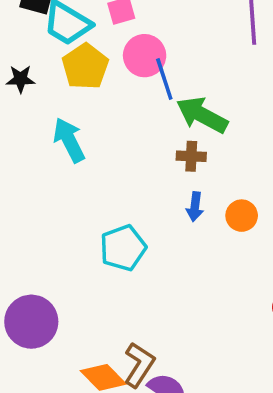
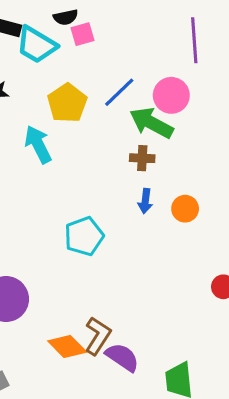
pink circle: (145, 56) -> (171, 95), moved
yellow pentagon: (85, 66) -> (67, 103), moved
blue line: (164, 79) -> (119, 92), turned 64

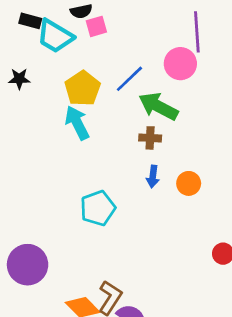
pink circle: (171, 95) -> (180, 64), moved
cyan arrow: (38, 144) -> (77, 123), moved

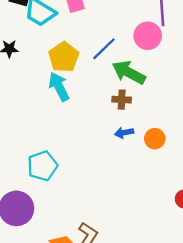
blue arrow: (153, 177) -> (124, 133), turned 72
cyan pentagon: (98, 208) -> (42, 166), moved

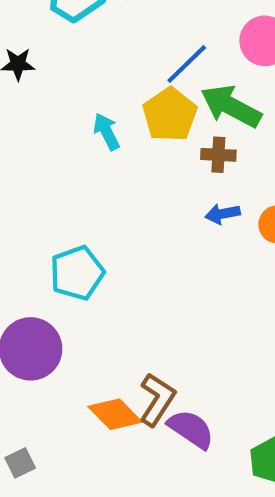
yellow pentagon: (64, 57) -> (170, 115), moved
cyan arrow: (59, 87) -> (107, 132), size x0.7

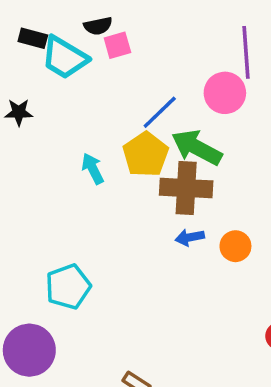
brown cross: (218, 155) -> (186, 188), size x1.8

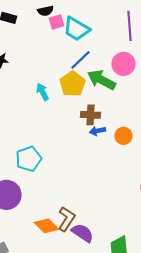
cyan trapezoid: (65, 58) -> (77, 29), moved
pink circle: (225, 93) -> (124, 64), moved
brown cross: (186, 188) -> (91, 115), moved, size x0.7

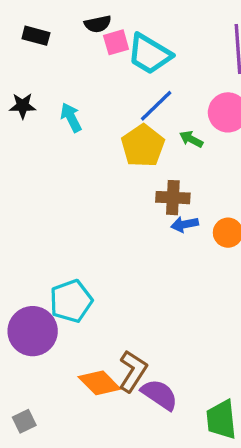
green arrow: (102, 80) -> (191, 139), size x0.5
cyan arrow: (43, 92) -> (71, 117), moved
cyan pentagon: (29, 159) -> (71, 301), moved

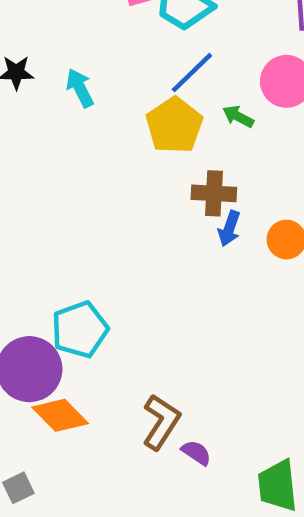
blue arrow: (185, 224) -> (229, 229), turned -60
orange diamond: (99, 383) -> (60, 415), moved
purple semicircle: (159, 395) -> (196, 453), size x0.6

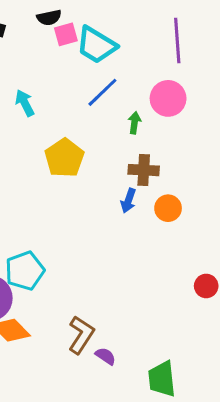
green arrow: (238, 116) -> (134, 123), turned 70
yellow pentagon: (174, 125) -> (64, 158), moved
brown cross: (214, 193) -> (144, 170), moved

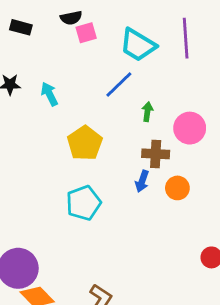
cyan trapezoid: (96, 45) -> (138, 45), moved
pink circle: (168, 98) -> (190, 128), moved
cyan pentagon: (25, 271) -> (83, 203), moved

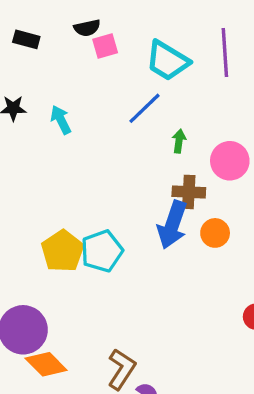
yellow pentagon: (85, 143) -> (62, 251), moved
blue arrow: (142, 181) -> (172, 225), size x1.8

